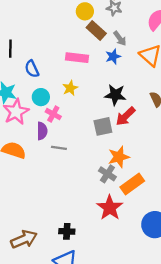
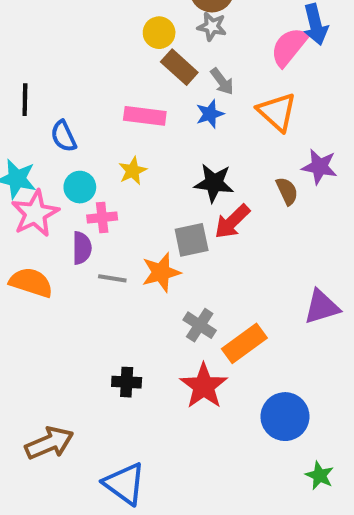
pink cross: (53, 114) -> (102, 217), turned -35
orange star: (119, 157) -> (161, 272), moved
black cross: (67, 231) -> (127, 382), moved

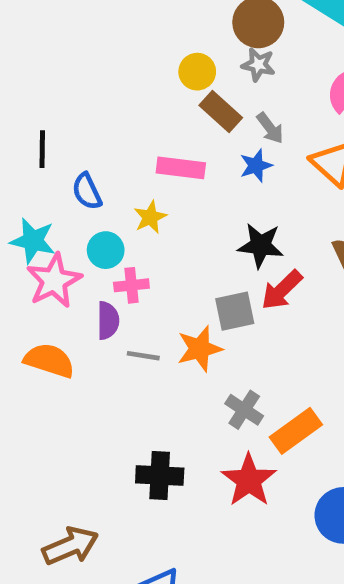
yellow star: (133, 171) -> (150, 217), moved
black cross: (127, 382) -> (160, 475), size x1.4

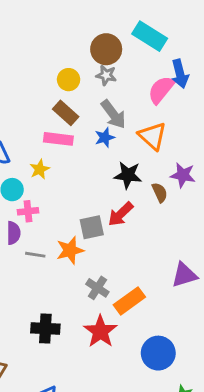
brown rectangle: (221, 112) -> (66, 113), moved
gray arrow: (270, 128) -> (113, 114), size x1.5
black star: (261, 245) -> (128, 175), moved

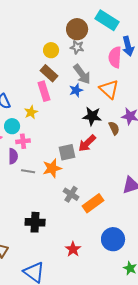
pink semicircle: (161, 90) -> (115, 57), turned -35
pink rectangle: (58, 139) -> (44, 91), turned 66
red star: (100, 331) -> (73, 249), moved, size x0.7

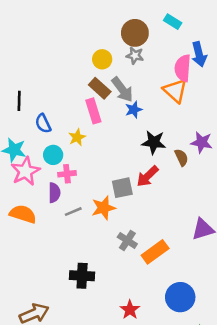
cyan rectangle: (107, 20) -> (173, 22), size x0.6
gray arrow: (82, 74) -> (122, 90), moved
orange triangle: (109, 89) -> (175, 91), moved
gray line: (28, 171) -> (73, 212), turned -32

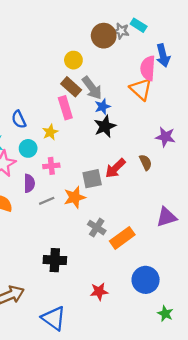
gray star: (135, 56) -> (121, 31), moved
black star: (154, 142) -> (105, 126), moved, turned -30
brown semicircle: (181, 157) -> (146, 162), moved
pink cross: (67, 174) -> (51, 166), moved
red star: (130, 310) -> (99, 291), turned 30

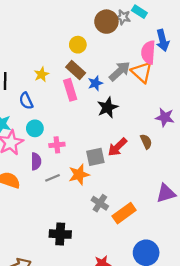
gray arrow: (92, 88) -> (120, 71), moved, turned -95
blue star: (103, 107) -> (95, 83), moved
yellow star: (50, 132) -> (41, 74), moved

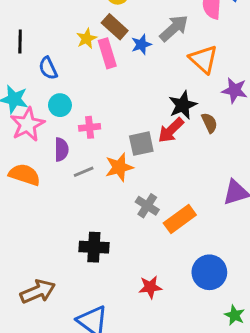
orange triangle: (142, 72) -> (203, 59), moved
yellow star: (41, 74) -> (87, 39), moved
black star: (108, 107) -> (183, 105), moved

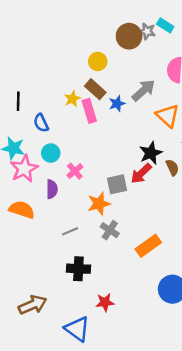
pink cross: (90, 127) -> (75, 171), turned -35
gray line: (84, 172) -> (70, 231), moved
gray cross: (147, 206) -> (110, 230), moved
red star: (150, 287) -> (105, 302), moved

